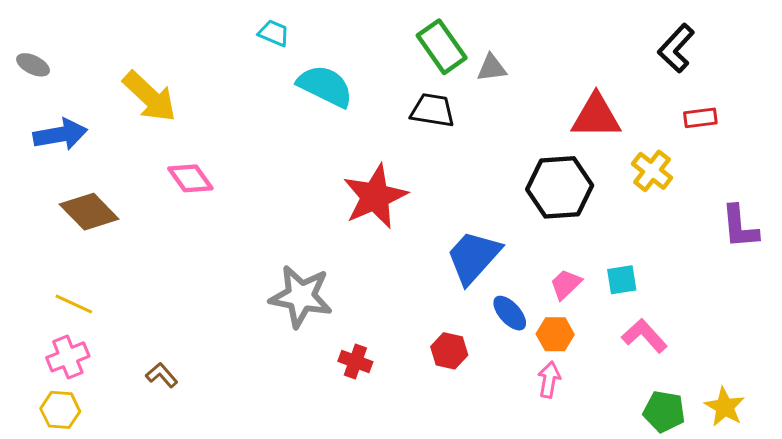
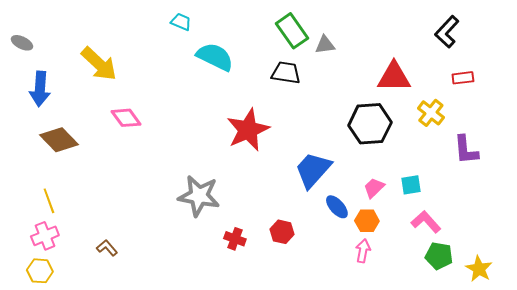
blue arrow: (60, 134) -> (40, 89), turned 104
purple L-shape: (740, 227) -> (466, 150), moved
yellow line: (74, 304) -> (49, 201), turned 45
red hexagon: (449, 351) -> (282, 232), moved
green pentagon: (664, 411) -> (439, 256), moved

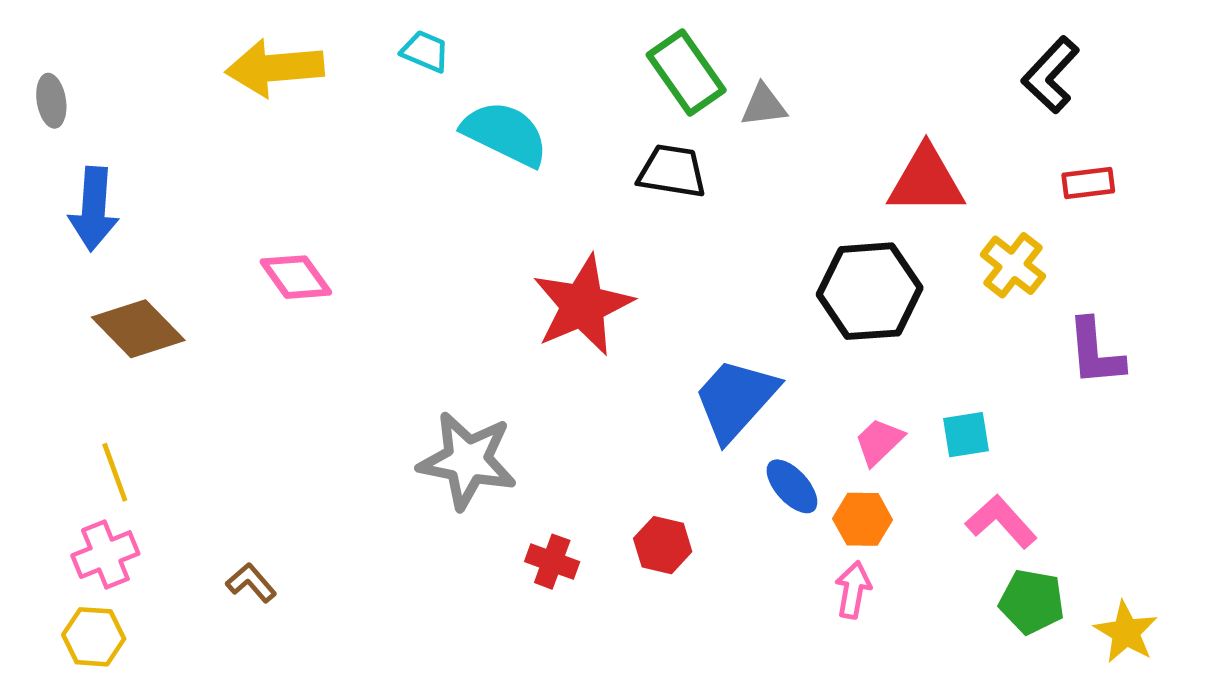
gray ellipse: (22, 43) -> (51, 101), turned 55
yellow arrow: (99, 64) -> (275, 68), moved, turned 132

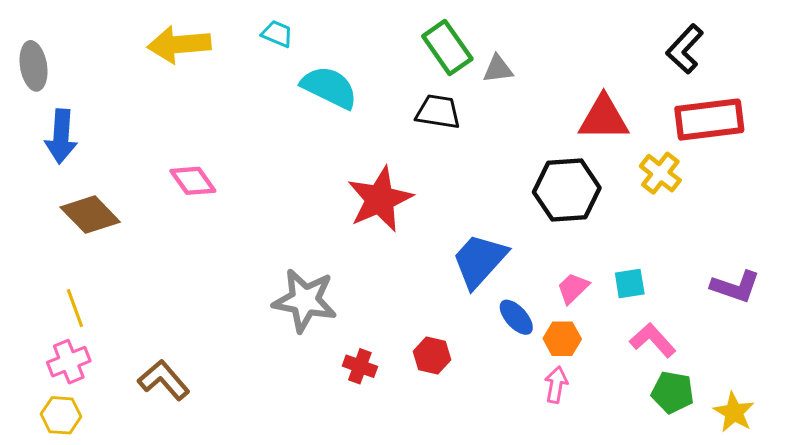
gray ellipse: (51, 101) -> (34, 66), size x1.4
red rectangle: (1088, 183) -> (709, 120), size x2.0
purple L-shape: (1095, 352) -> (735, 287), moved, turned -66
brown L-shape: (251, 583) -> (164, 380), size x1.6

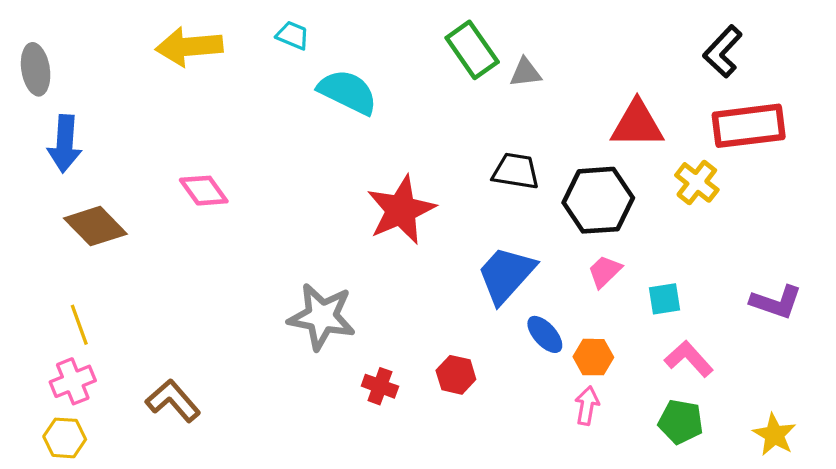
black trapezoid: (438, 112) -> (516, 171), moved
pink trapezoid: (573, 288) -> (605, 271), moved
green pentagon: (673, 392) -> (681, 422), moved

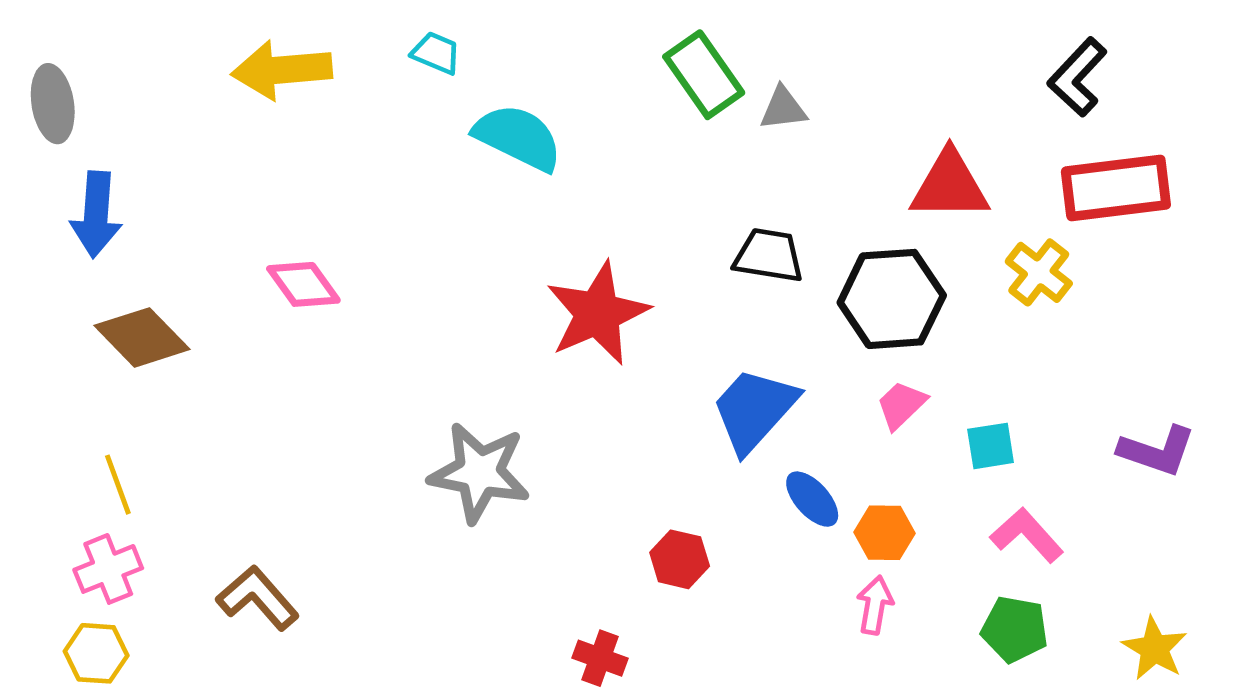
red cross: (380, 386) -> (600, 658), moved

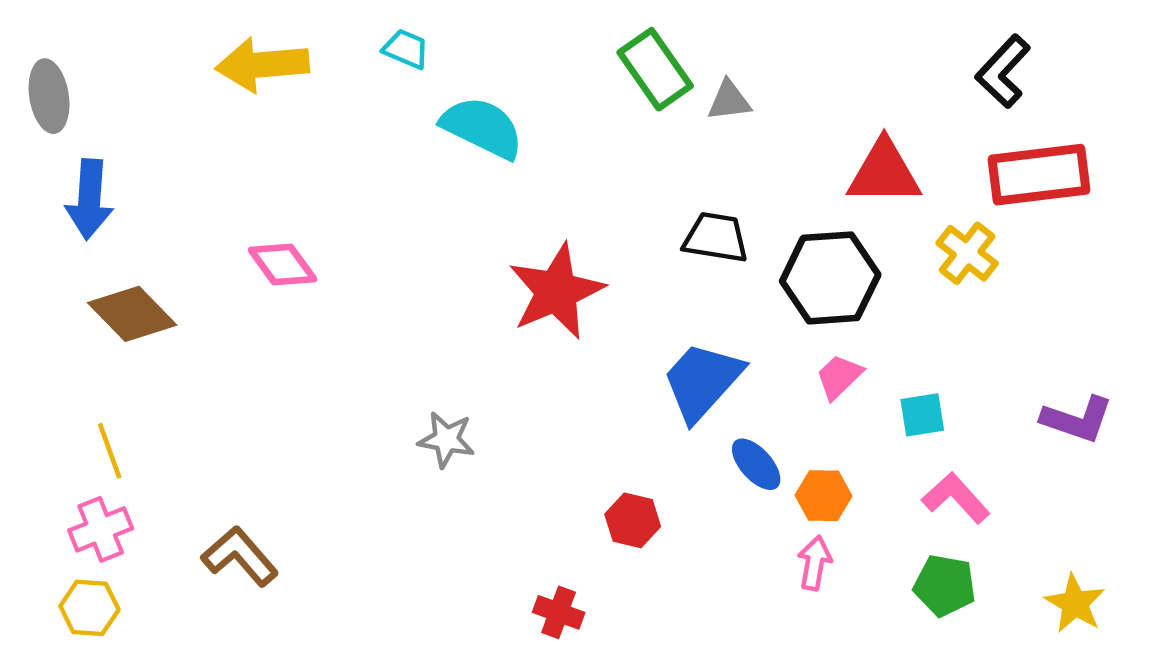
gray star: (479, 472) -> (446, 440), size x0.6

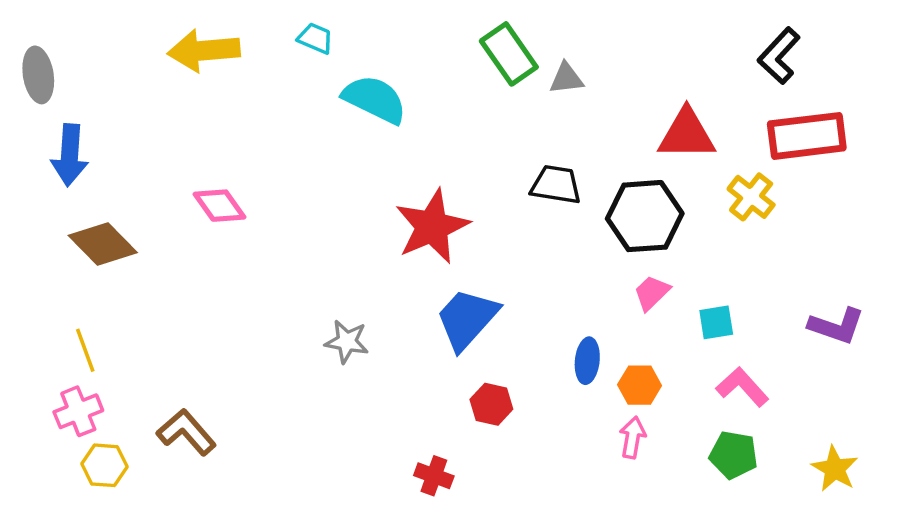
blue trapezoid: (702, 381) -> (467, 319), moved
blue ellipse: (756, 464) -> (587, 361), turned 48
yellow hexagon: (89, 608) -> (104, 465), moved

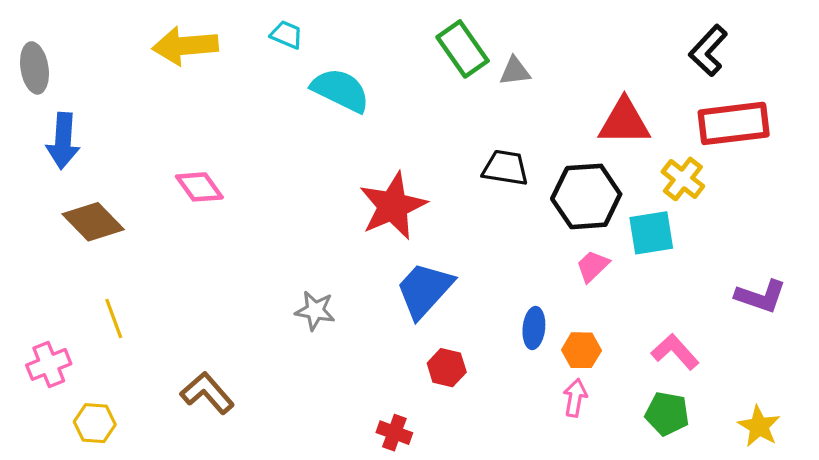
cyan square: (716, 322) -> (651, 233), moved, size x1.4
yellow line: (85, 350) -> (114, 318), moved
pink cross: (78, 411) -> (49, 364), moved
brown L-shape: (186, 432) -> (207, 393), moved

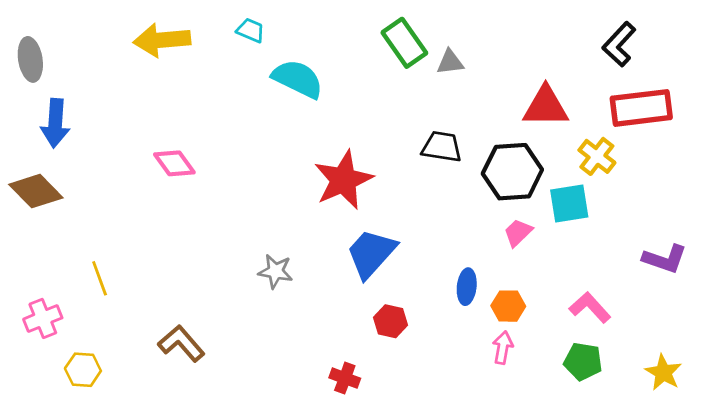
brown diamond: (93, 222) -> (36, 191), moved

